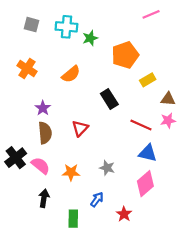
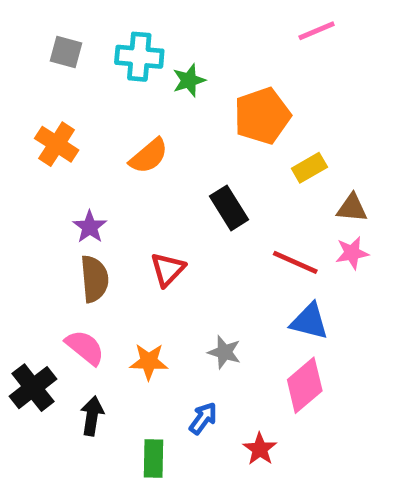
black cross: (16, 158) -> (33, 388), moved

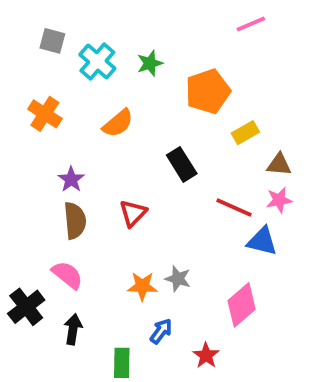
cyan cross: (139, 57) -> (97, 61), moved, turned 36
blue triangle: (309, 321) -> (262, 241), moved
orange star: (149, 362) -> (142, 286), moved

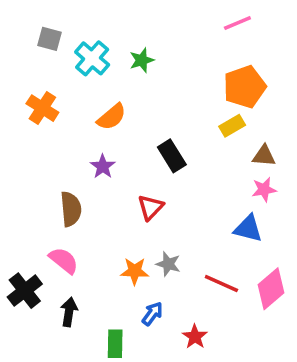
orange pentagon: (208, 91) -> (244, 87), moved
purple star: (71, 179) -> (103, 167), moved
red line: (234, 208) -> (221, 283), moved
red triangle: (133, 213) -> (151, 207), moved
pink diamond: (242, 305) -> (271, 289), moved

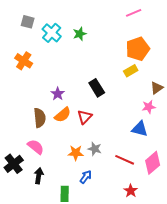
orange semicircle: (112, 117) -> (63, 115), moved
brown triangle: (264, 156) -> (157, 88), moved, turned -40
red star: (195, 337) -> (131, 191), moved

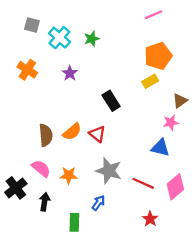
purple star: (58, 94) -> (70, 73), moved
red triangle: (85, 117) -> (97, 134), turned -35
gray star: (95, 149) -> (109, 171), size x1.6
orange star: (76, 153) -> (69, 175), moved

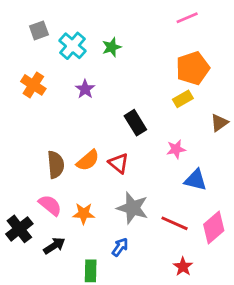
gray square: (32, 25) -> (39, 30), turned -35
pink star: (171, 123) -> (176, 149), moved
black arrow: (45, 202) -> (54, 246), turned 48

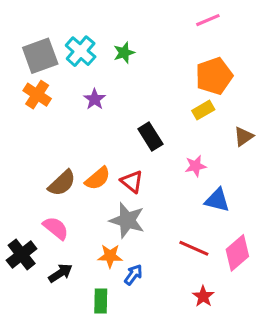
gray square: (39, 30) -> (40, 56), moved, size x1.6
brown semicircle: (56, 165) -> (62, 183), turned 52
gray star: (133, 208) -> (127, 220), moved
orange star: (84, 214) -> (110, 256), moved

